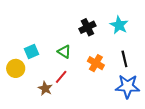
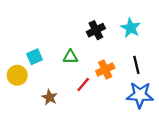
green triangle: (64, 52) -> (70, 57), turned -32
orange cross: (96, 63) -> (105, 69), turned 35
red line: (61, 77) -> (83, 85), moved

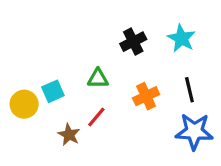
cyan square: (35, 57) -> (53, 91), moved
red line: (83, 85) -> (96, 117), moved

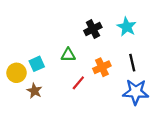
red line: (96, 117) -> (78, 83), moved
brown star: (69, 135) -> (34, 91), moved

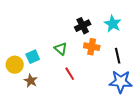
green triangle: (68, 55) -> (61, 49), turned 40
orange cross: (102, 67) -> (92, 47), moved, turned 35
red line: (78, 83) -> (70, 74), turned -72

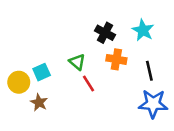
black cross: (83, 26) -> (105, 33), turned -35
red line: (70, 74) -> (88, 83), moved

